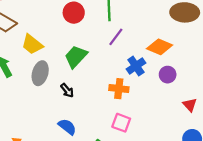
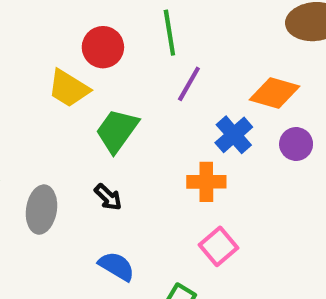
yellow trapezoid: (32, 44) -> (69, 88), moved
gray ellipse: (40, 73) -> (41, 210), moved
pink square: (121, 123) -> (219, 246), turned 36

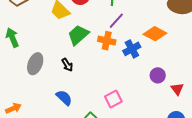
purple circle: (296, 144) -> (158, 75), moved
orange cross: (206, 182) -> (107, 41), moved

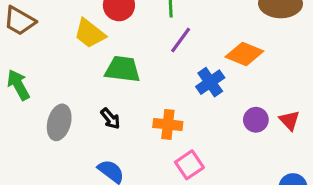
green trapezoid: (78, 35) -> (123, 69), turned 55
orange cross: (107, 41) -> (168, 124), moved
red triangle: (177, 89) -> (289, 120), moved

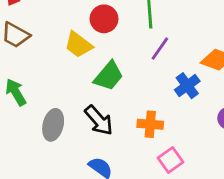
green trapezoid: (123, 69) -> (109, 76), turned 124
black arrow: (110, 119) -> (99, 120), size x1.6

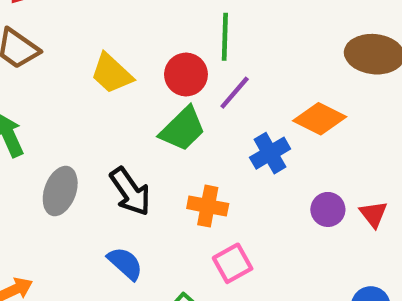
red circle: (104, 19) -> (186, 74), moved
green trapezoid: (109, 76) -> (183, 129), moved

